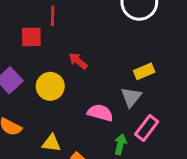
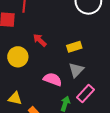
yellow rectangle: (144, 71) -> (74, 47), moved

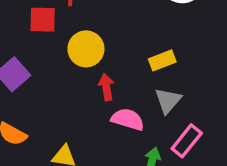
red arrow: (40, 40) -> (106, 87), moved, turned 40
yellow circle: (18, 57) -> (86, 49), moved

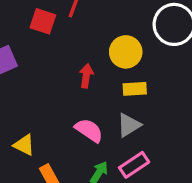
yellow circle: (86, 49) -> (126, 52), moved
red arrow: (106, 87) -> (86, 76), moved

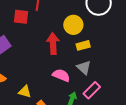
red arrow: (86, 76) -> (53, 44), size x1.5
gray triangle: (129, 125) -> (84, 67), turned -35

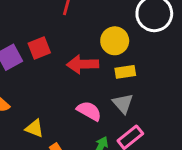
red square: (21, 17) -> (39, 48), moved, turned -35
red arrow: (53, 44) -> (83, 64), turned -95

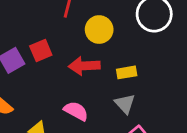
yellow circle: (115, 41) -> (99, 30), moved
pink semicircle: (89, 111) -> (76, 111), moved

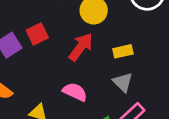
red arrow: (84, 66) -> (81, 47), turned 132

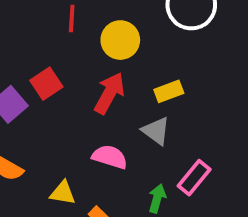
gray triangle: (123, 82) -> (156, 131), moved

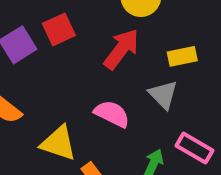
pink rectangle: (194, 178) -> (195, 148), turned 72
yellow triangle: (63, 193) -> (59, 143), size x1.4

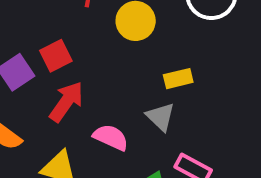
red arrow: (121, 49) -> (66, 102), moved

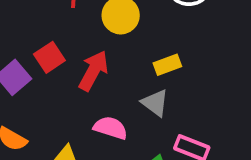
red arrow: (66, 102) -> (93, 71), moved

